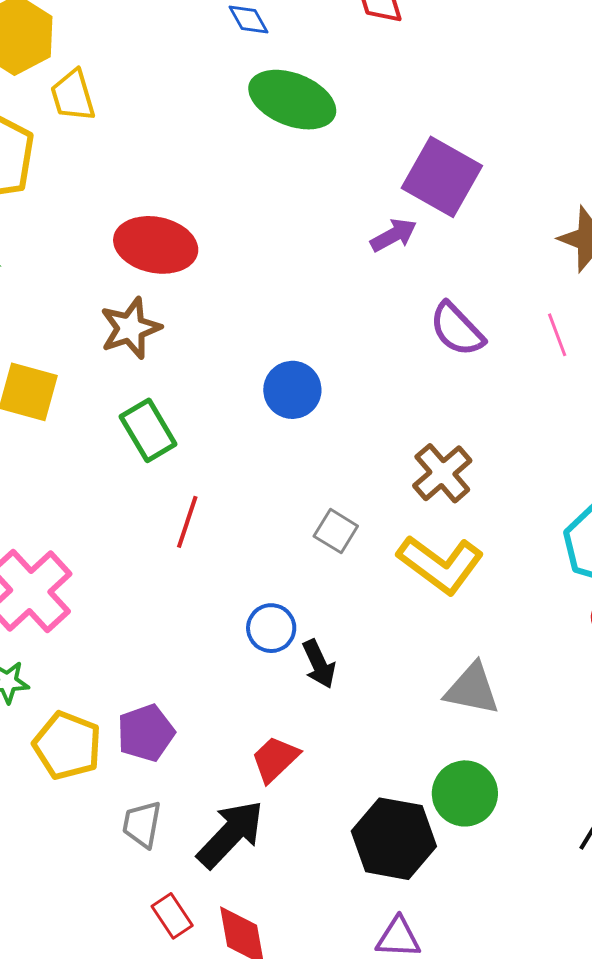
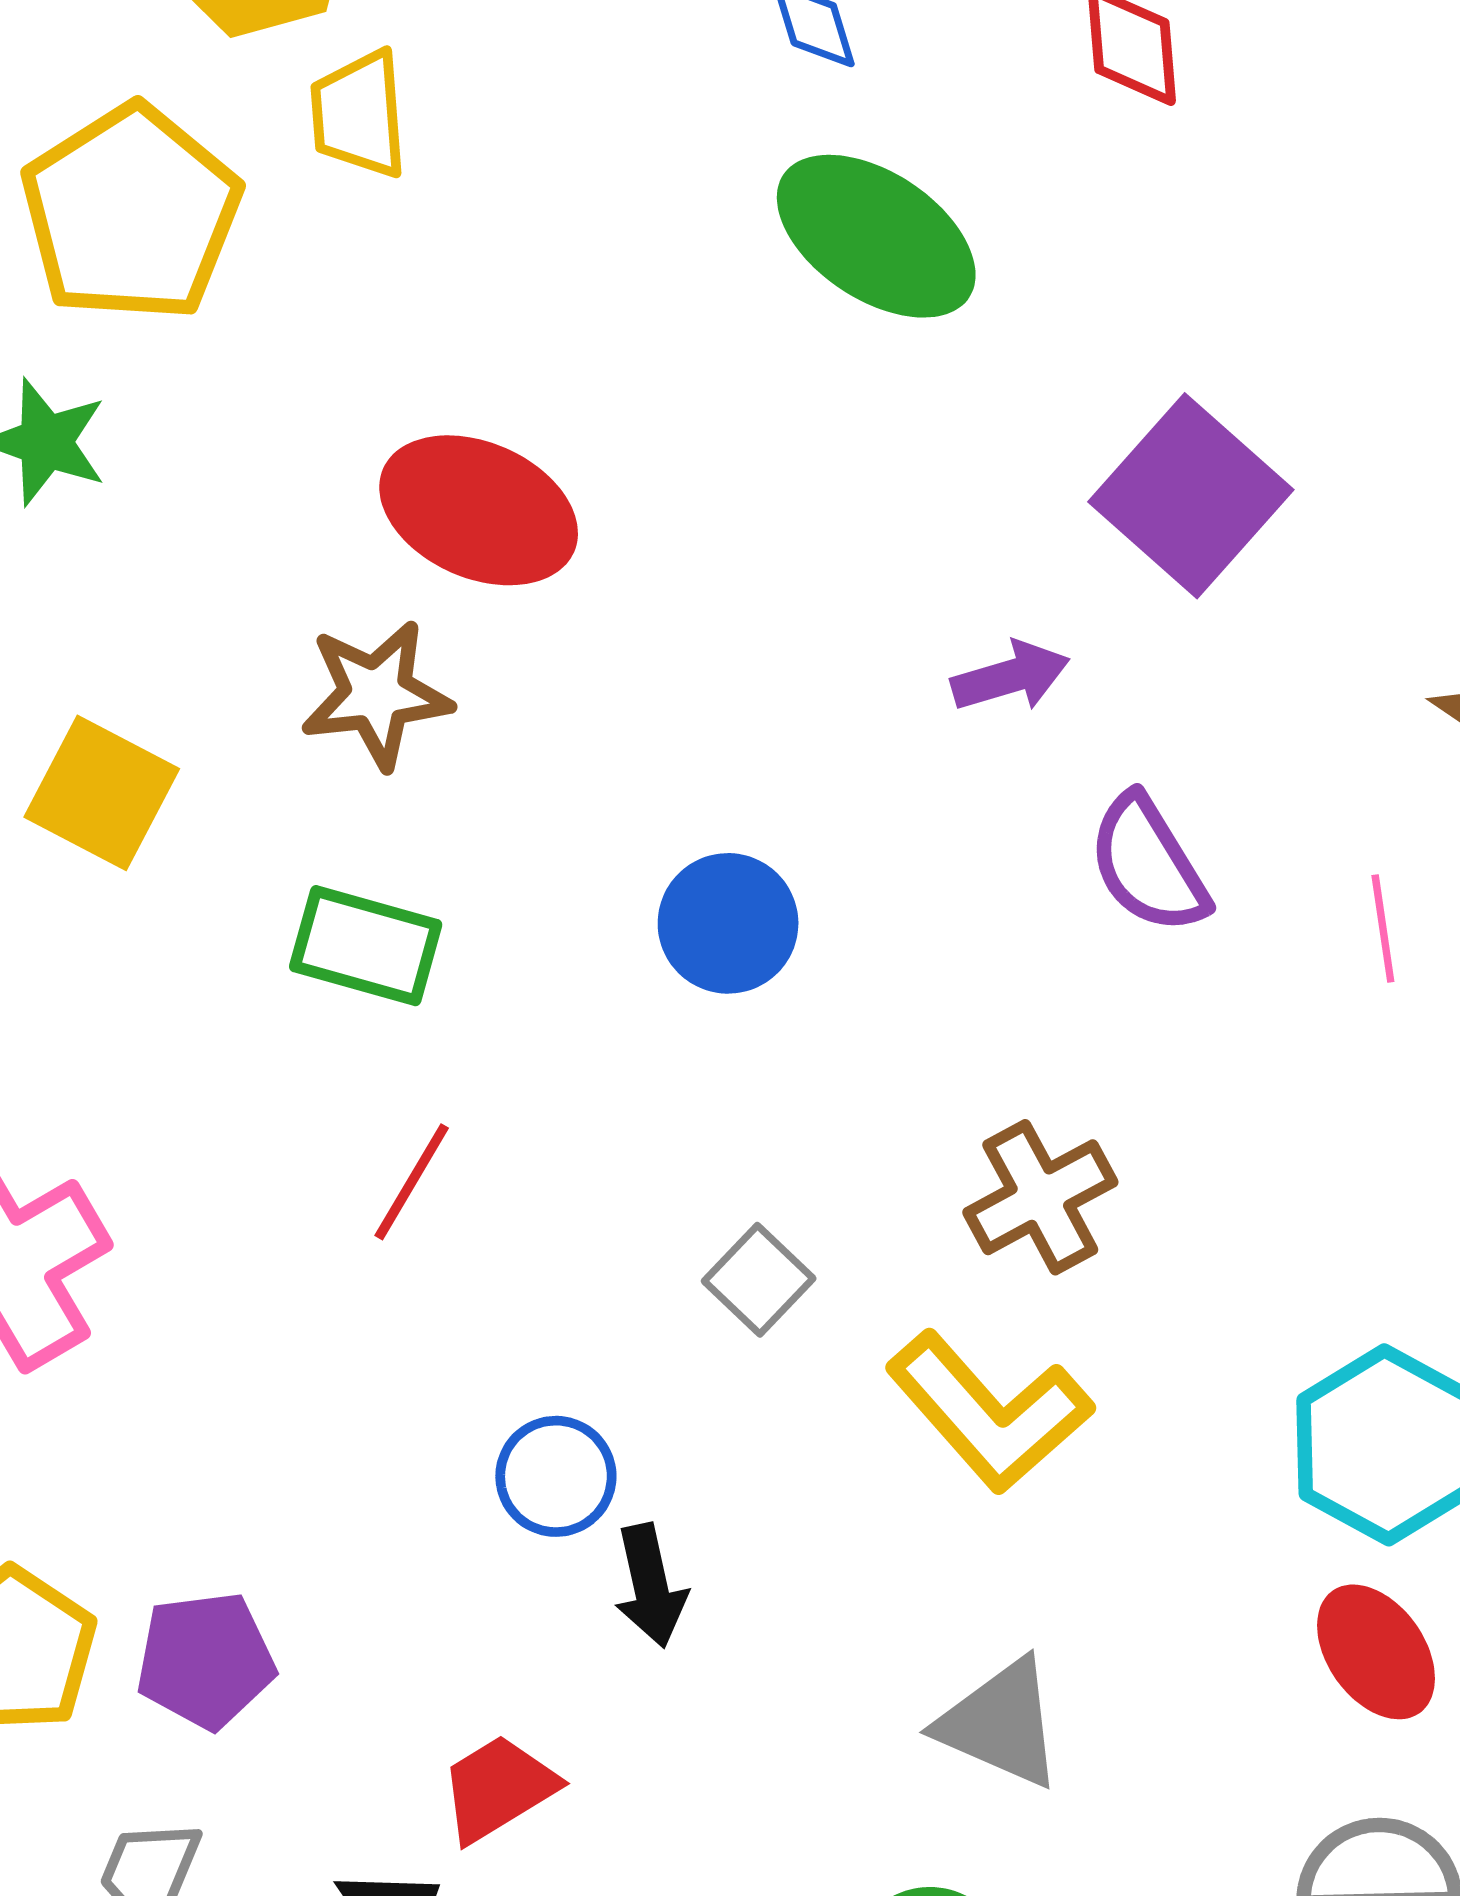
purple arrow: (393, 235) -> (1010, 676), moved
green rectangle: (148, 430) -> (366, 946), turned -56

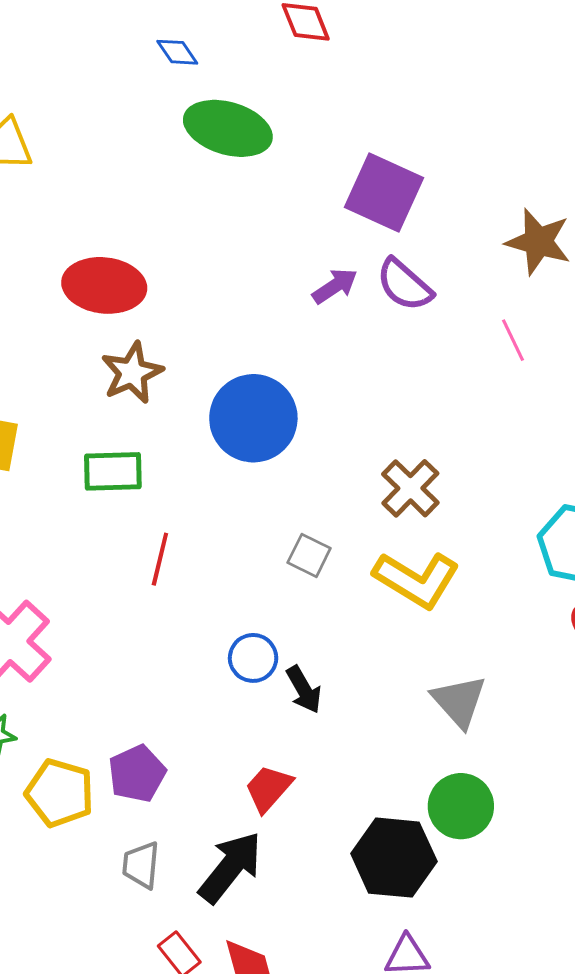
brown star: (376, 694) -> (132, 373), moved
purple semicircle: (1148, 864) -> (404, 285), moved
blue circle: (728, 923) -> (253, 418), size x1.5
gray triangle: (1000, 1723) -> (459, 701), turned 42

